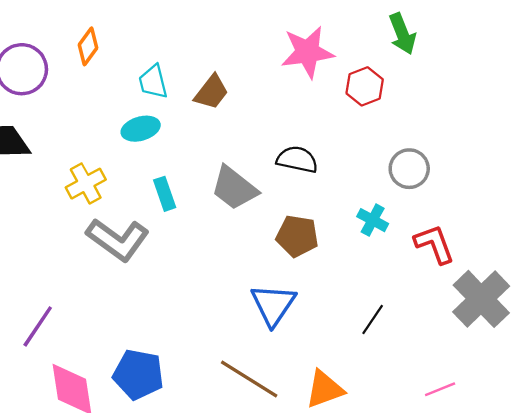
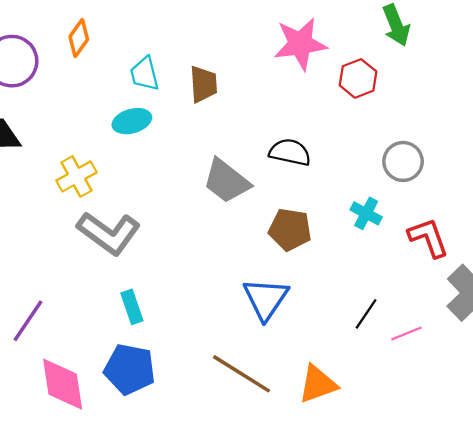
brown trapezoid: (211, 92) -> (203, 84), turned -42
cyan rectangle: (165, 194) -> (132, 307), moved
pink line: (440, 389) -> (406, 333), moved

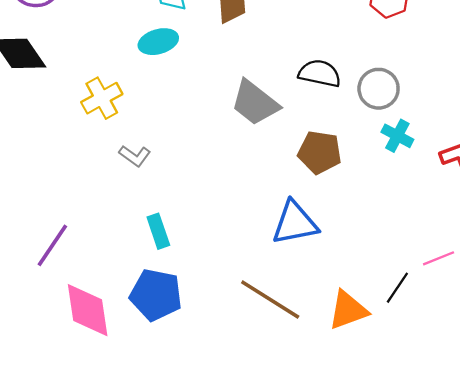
gray circle: (403, 161) -> (379, 89), moved
gray L-shape: (109, 233) -> (135, 156), size x0.5
blue triangle: (266, 299) -> (295, 223), turned 45
black line: (366, 314) -> (397, 288), moved

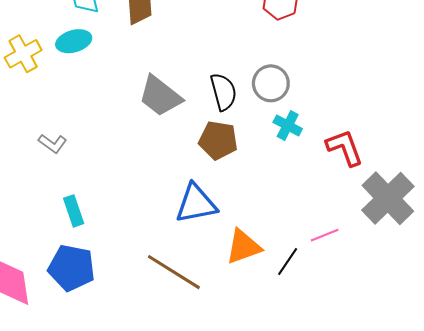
black semicircle: (320, 73) -> (223, 92), moved, turned 63
yellow cross: (102, 98) -> (23, 54), moved
orange triangle: (348, 310) -> (243, 247), moved

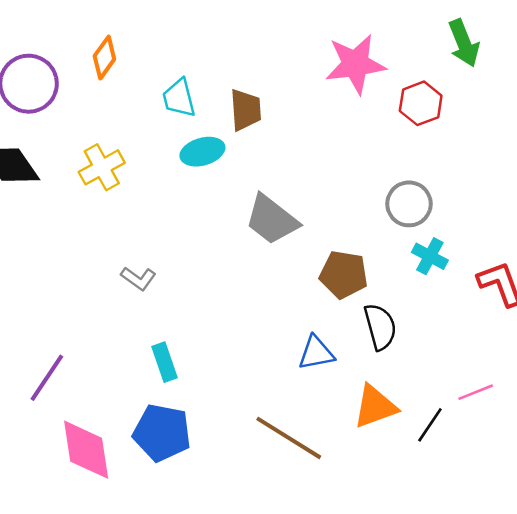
cyan ellipse: (74, 41) -> (202, 152), moved
black semicircle: (223, 92) -> (380, 327), moved
blue triangle: (196, 204) -> (316, 353), size x0.7

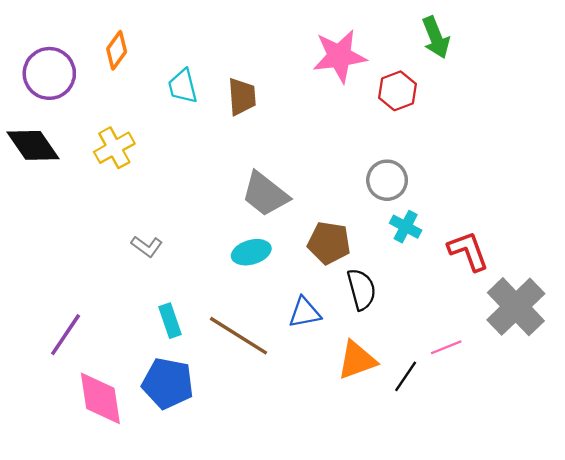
cyan ellipse: (202, 152) -> (251, 252), moved
brown line: (289, 438) -> (238, 336), moved

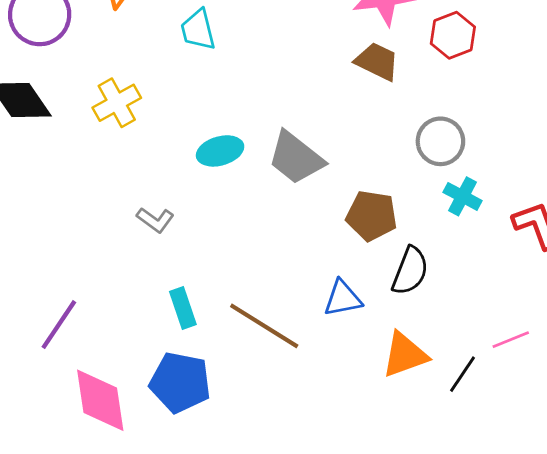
brown trapezoid: (242, 97) -> (377, 61), moved, turned -60
cyan ellipse: (251, 252) -> (220, 151), moved
black semicircle: (362, 289) -> (410, 271), turned 36

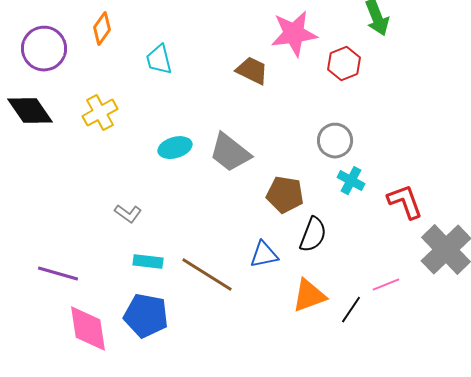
brown trapezoid: (377, 61) -> (252, 71), moved
gray L-shape: (155, 220) -> (128, 214), moved
cyan rectangle: (183, 308) -> (148, 262), turned -64
purple line: (59, 325) -> (58, 274), turned 72

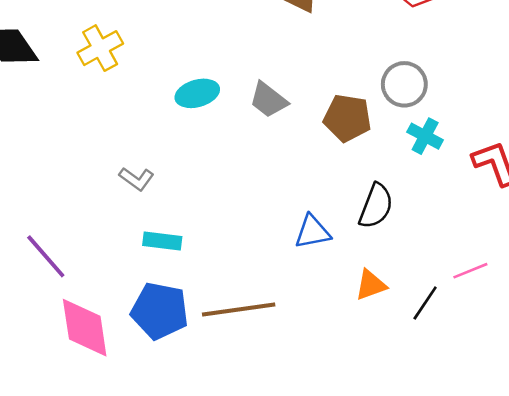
gray trapezoid: (230, 153) -> (268, 100), size x0.7
brown pentagon: (285, 195) -> (347, 118), moved
purple line: (58, 274) -> (46, 256), turned 33
brown line: (207, 275) -> (239, 309), moved, turned -40
orange triangle: (309, 296) -> (371, 285), size x0.7

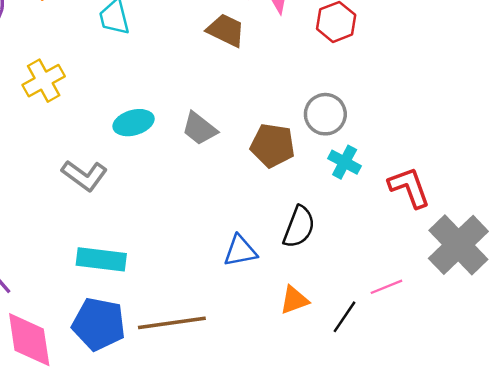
gray L-shape: (136, 179) -> (84, 175), moved, size x1.4
cyan rectangle: (162, 241) -> (101, 259), size x1.4

